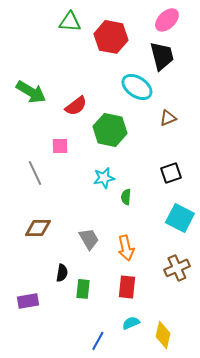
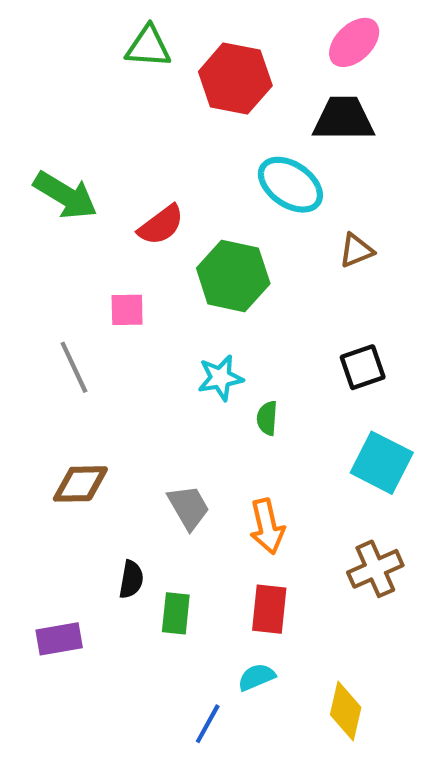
black trapezoid: (162, 56) -> (344, 119), turned -76
cyan semicircle: (131, 323) -> (256, 677), moved

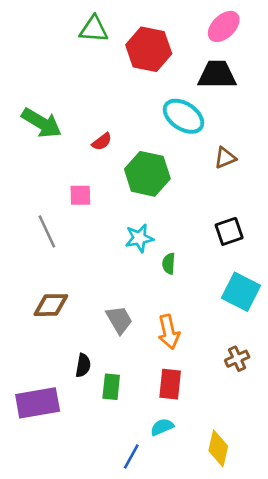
red semicircle: (161, 225) -> (102, 142), size x0.7
brown cross: (375, 569) -> (237, 359), size x0.7
purple rectangle: (59, 639) -> (38, 403), size x1.5

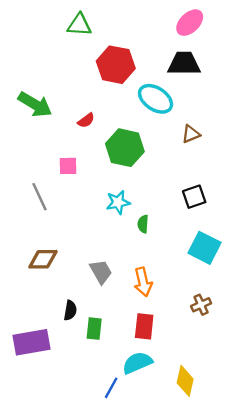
red hexagon: (149, 49) -> (116, 65), moved
cyan semicircle: (162, 427) -> (137, 363), size x1.5

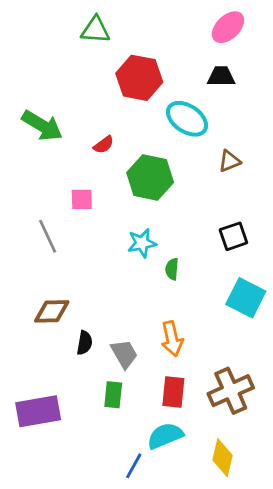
black trapezoid: (184, 64) -> (221, 76), size x0.7
gray trapezoid: (101, 272) -> (124, 354), moved
brown cross: (201, 305) -> (231, 391), moved, size x1.8
black semicircle: (70, 310) -> (85, 343), moved

